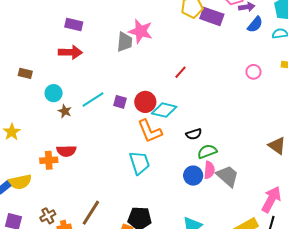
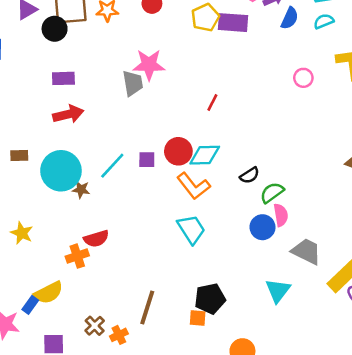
cyan circle: (54, 93) -> (61, 171), size x1.8
gray trapezoid: (228, 176) -> (306, 251), moved

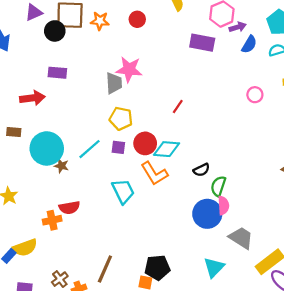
yellow pentagon: (205, 18) -> (121, 118), moved, turned 30
red arrow: (68, 114) -> (32, 98), moved
green semicircle: (272, 193) -> (218, 186), turned -42
blue circle: (262, 227) -> (207, 214), size x1.4
cyan trapezoid: (191, 229) -> (123, 191), moved

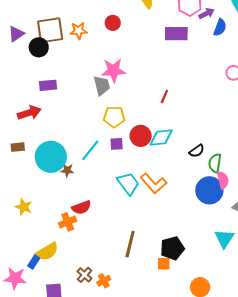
orange L-shape: (154, 173) -> (154, 183), moved
brown line: (105, 269) -> (130, 244), moved

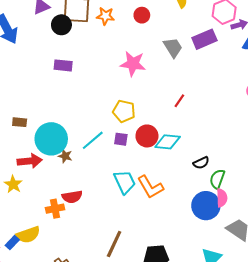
purple rectangle: (176, 34) -> (204, 39), turned -35
gray trapezoid: (102, 86) -> (173, 47), moved, turned -30
red arrow: (29, 113) -> (30, 161), moved

